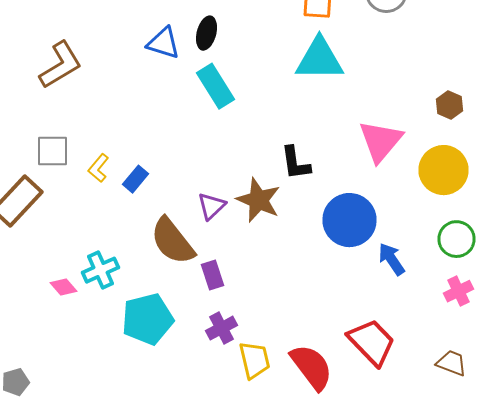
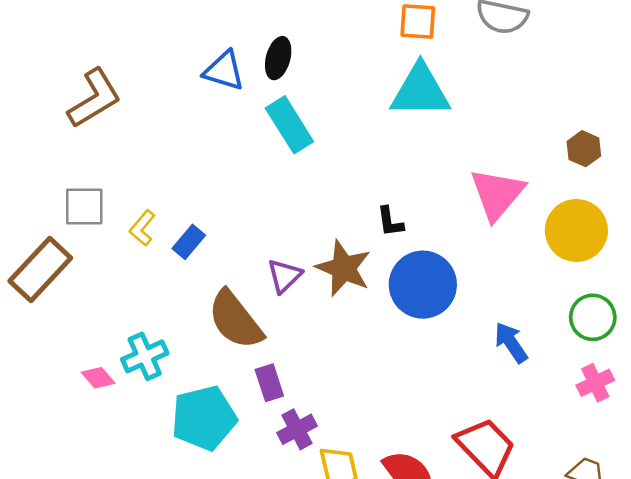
black L-shape: (296, 163) -> (390, 222), size x0.7
blue circle: (350, 220) -> (423, 285), moved
purple rectangle: (212, 275) -> (269, 383), moved

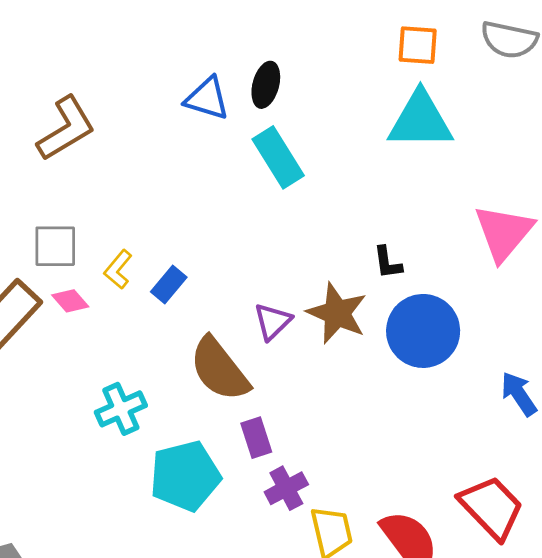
pink diamond: (98, 378) -> (70, 301), moved

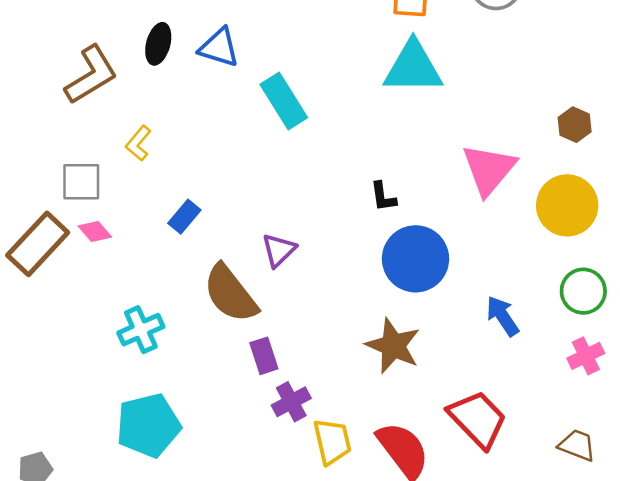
black ellipse: (266, 85) -> (158, 44), moved
yellow L-shape: (118, 269) -> (138, 143), moved
brown star: (337, 313) -> (393, 346), moved
cyan pentagon: (185, 476) -> (148, 425), moved

